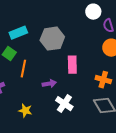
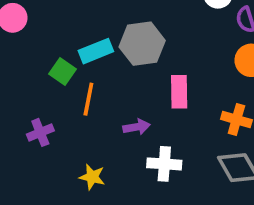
cyan rectangle: (18, 33) -> (96, 51), moved
white cross: (64, 104) -> (164, 164), turned -30

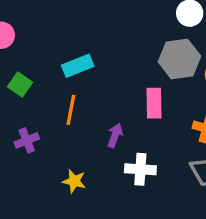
gray hexagon: (142, 44) -> (179, 59), moved
green square: (63, 71) -> (20, 84), moved
purple arrow: (137, 127) -> (115, 135), turned -60

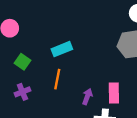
pink rectangle: (154, 103) -> (114, 93), moved
purple cross: (27, 140) -> (22, 92), moved

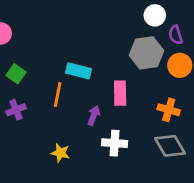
cyan rectangle: (62, 49) -> (78, 71), moved, turned 36
pink rectangle: (114, 93) -> (120, 93), moved

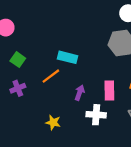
pink rectangle: (120, 93) -> (109, 90), moved
orange line: (58, 95) -> (51, 76), turned 42

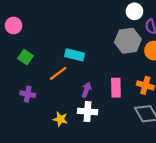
purple cross: (18, 88) -> (28, 94), moved, turned 32
white cross: (96, 115) -> (88, 112), moved

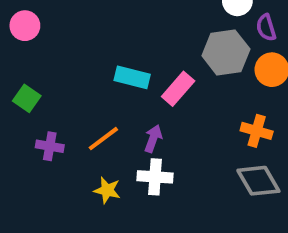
green square: (26, 57) -> (27, 98), moved
orange line: (58, 73) -> (103, 139), moved
pink rectangle: (116, 88) -> (178, 89), moved, turned 42

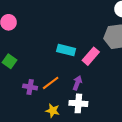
purple cross: (50, 146) -> (30, 87), moved

